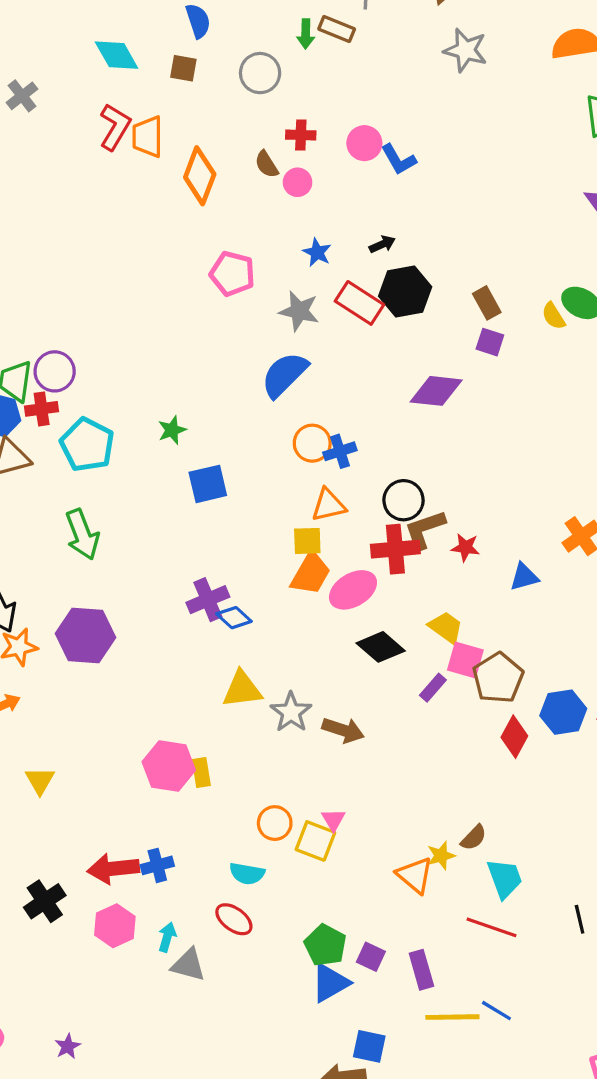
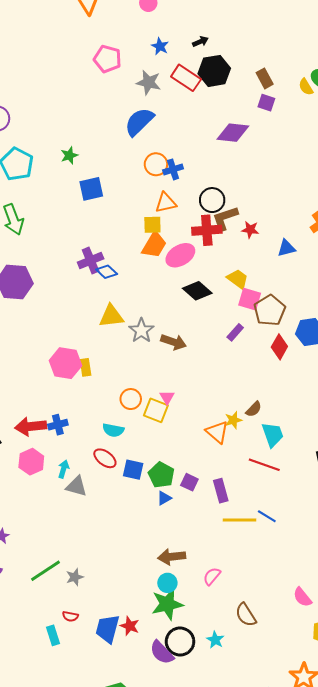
purple rectangle: (433, 688) -> (235, 332), moved
blue triangle: (330, 983) -> (164, 498), size x0.6
blue square: (369, 1046) -> (133, 470), moved

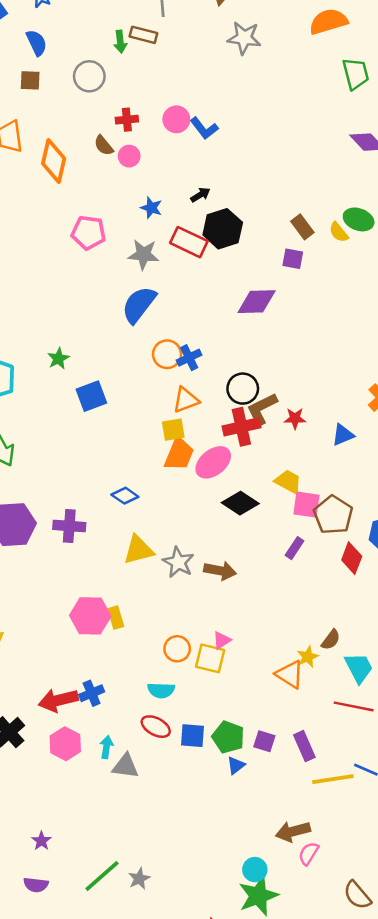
brown rectangle: (265, 78) -> (302, 227), moved
purple cross: (91, 261) -> (69, 526), moved, turned 35
pink triangle: (167, 397) -> (222, 640), turned 35
brown arrow: (172, 557) -> (293, 831), moved

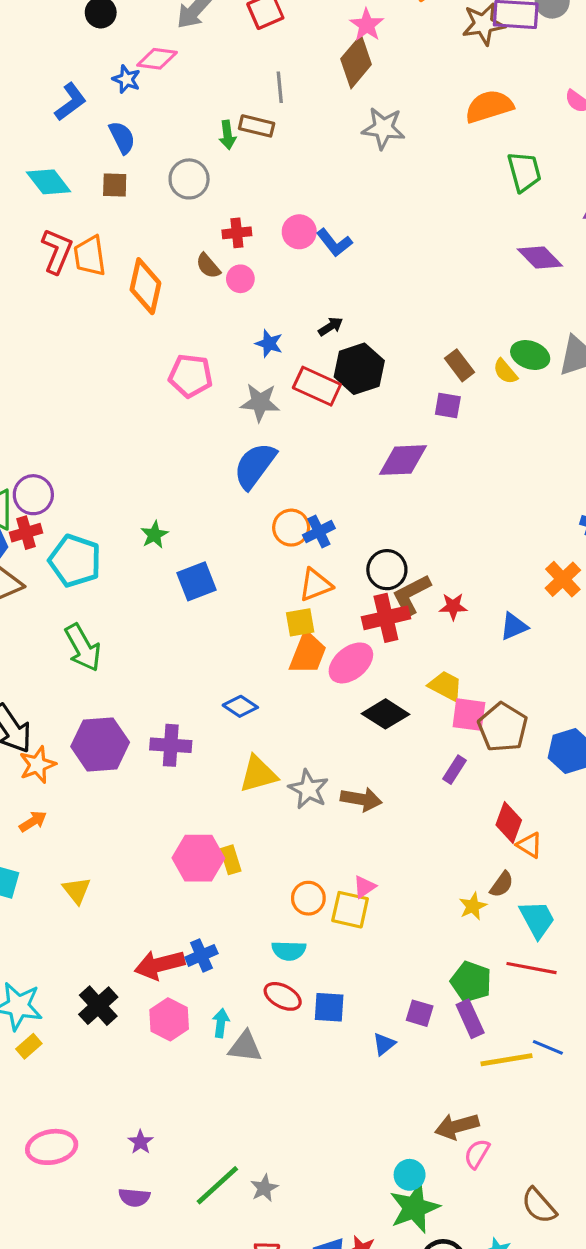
red diamond: (352, 558) -> (509, 822), moved
orange triangle: (290, 674) -> (530, 845), moved, size x0.7
green pentagon: (228, 737) -> (471, 982), moved

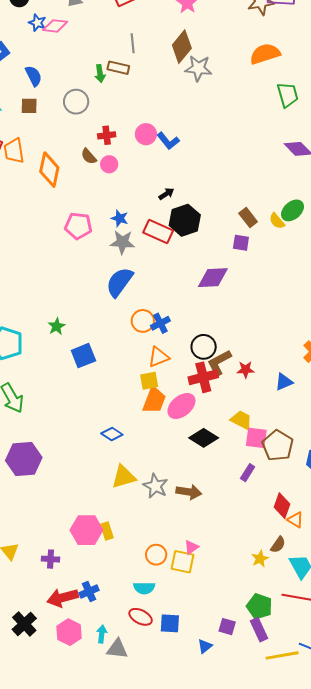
brown diamond: (356, 62) -> (182, 47), moved
blue star: (126, 79) -> (37, 23), moved
blue star: (269, 343) -> (120, 218), moved
green ellipse: (530, 355) -> (293, 210), turned -60
purple cross: (171, 745) -> (51, 559), moved, size x0.7

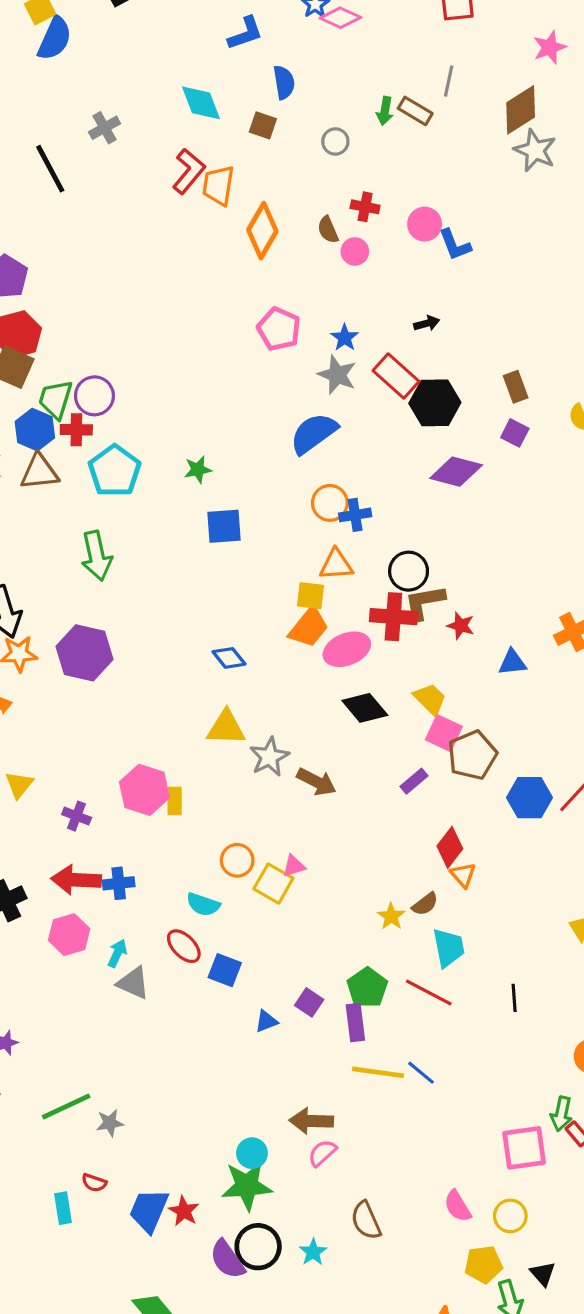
gray circle: (76, 102) -> (335, 141), size x0.7
brown rectangle: (248, 217) -> (516, 387), moved
black hexagon: (185, 220) -> (435, 403), moved
yellow star: (260, 559) -> (391, 916), turned -30

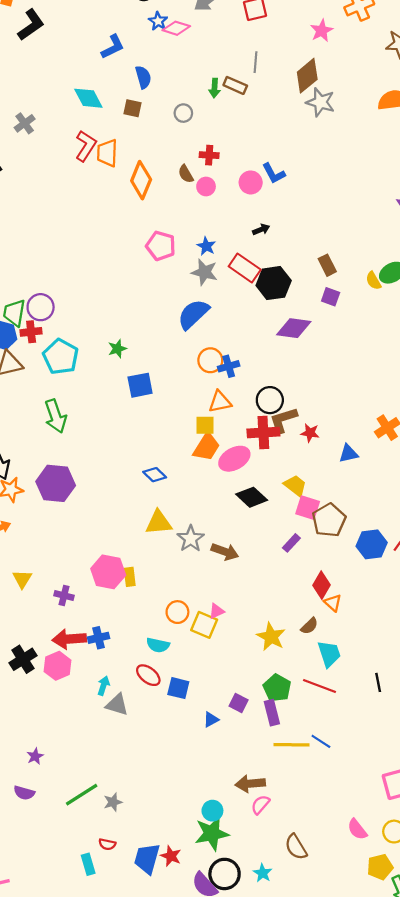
pink circle: (425, 224) -> (251, 182), moved
yellow star: (391, 916) -> (271, 637), moved, size x1.5
pink hexagon: (69, 935) -> (57, 666), moved

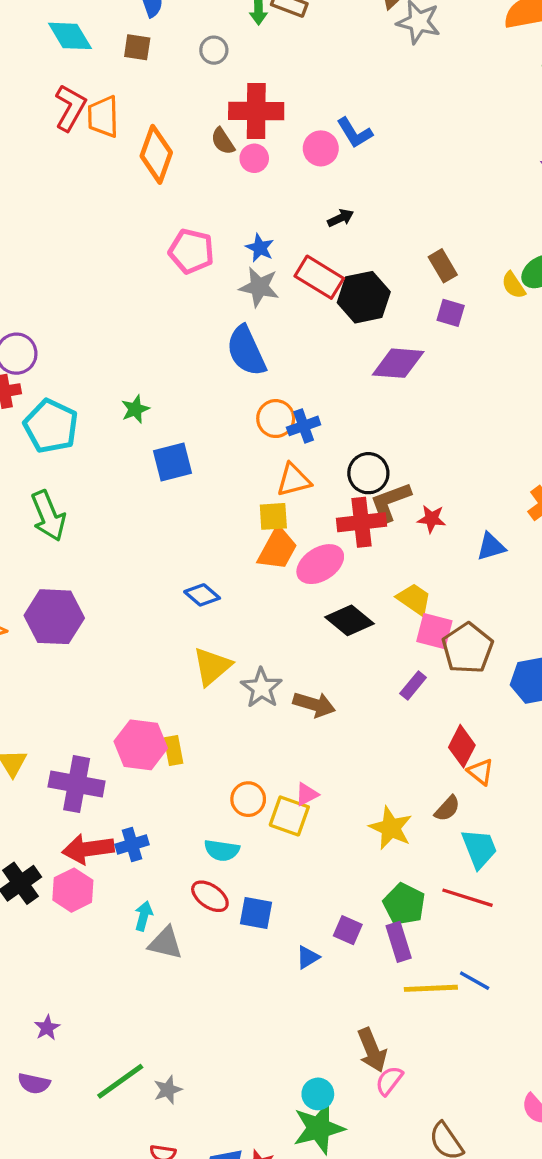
red cross: (209, 155) -> (256, 111), size x1.8
blue semicircle: (193, 314) -> (246, 351), turned -68
yellow triangle: (159, 522) -> (212, 666), turned -32
purple cross: (64, 595) -> (77, 784), size x1.8
brown arrow: (250, 784) -> (372, 1050), turned -104

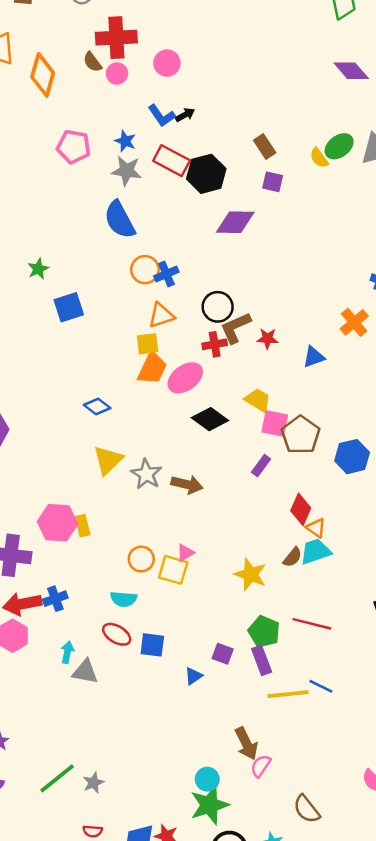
blue L-shape: (355, 133) -> (162, 116), moved
red cross: (362, 522) -> (215, 344), size x0.7
cyan trapezoid: (479, 848) -> (316, 552), moved, turned -84

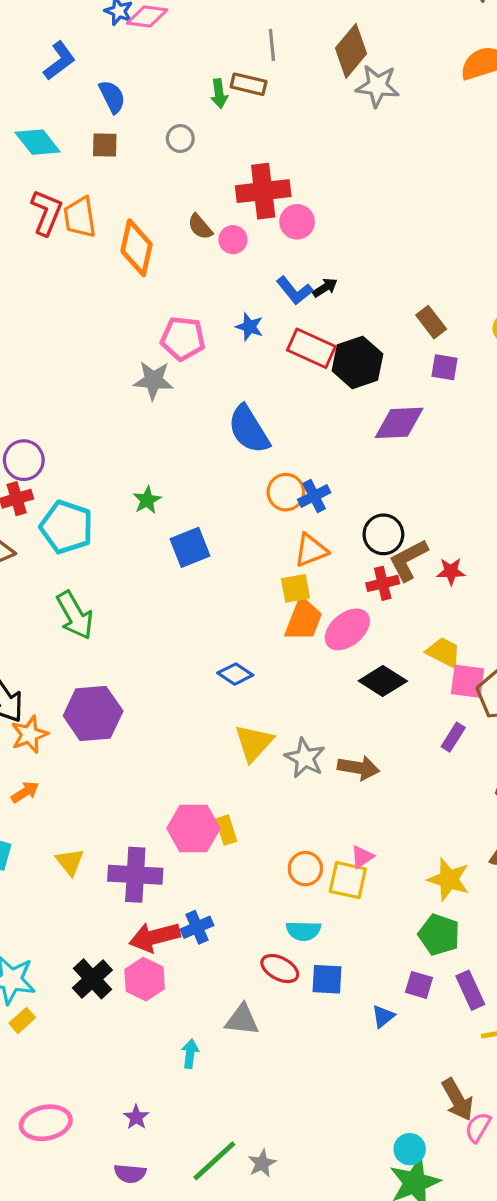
red cross: (116, 38) -> (263, 191), moved
gray star: (127, 171) -> (153, 380), moved
cyan semicircle: (124, 599) -> (303, 931), moved
green pentagon: (264, 632) -> (439, 935), moved
cyan arrow: (67, 652) -> (190, 1054), moved

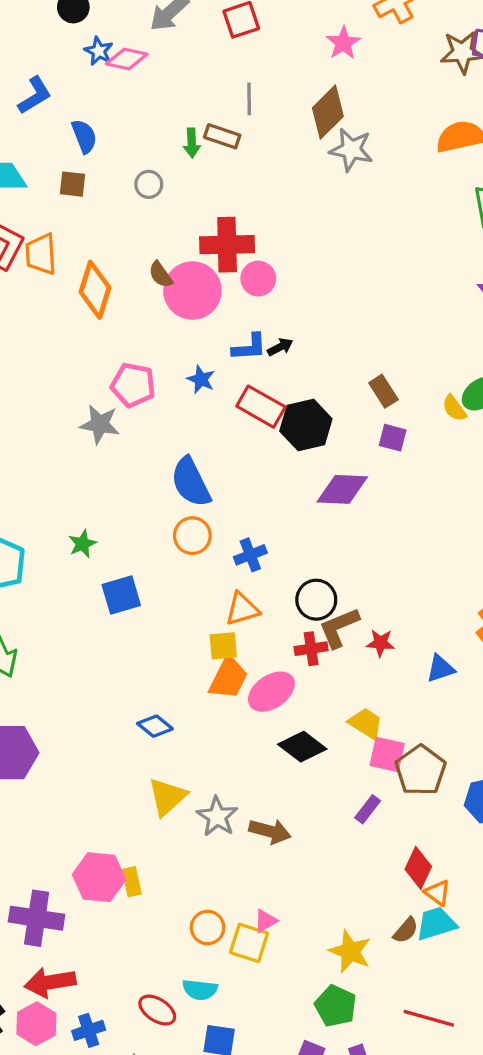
pink circle: (233, 240) -> (192, 291), size x2.0
blue L-shape: (294, 291) -> (249, 347), turned -60
orange circle: (286, 492) -> (192, 536), moved
blue cross: (197, 927) -> (89, 1030), moved
red ellipse: (280, 969) -> (157, 1010), moved

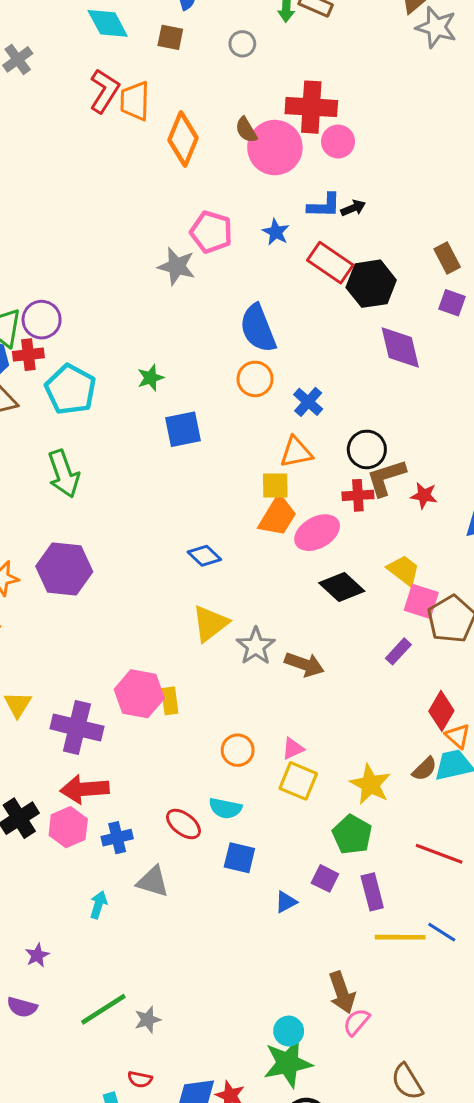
purple diamond: (342, 489) -> (400, 347), turned 69
blue cross: (250, 555) -> (308, 402), turned -32
yellow square: (249, 943) -> (298, 781), moved

